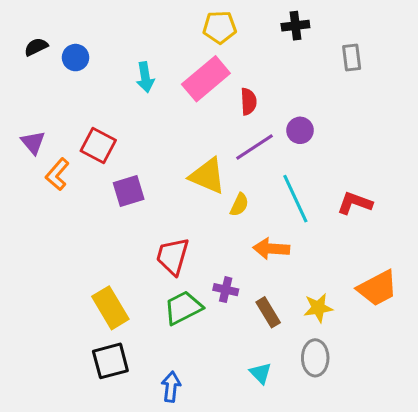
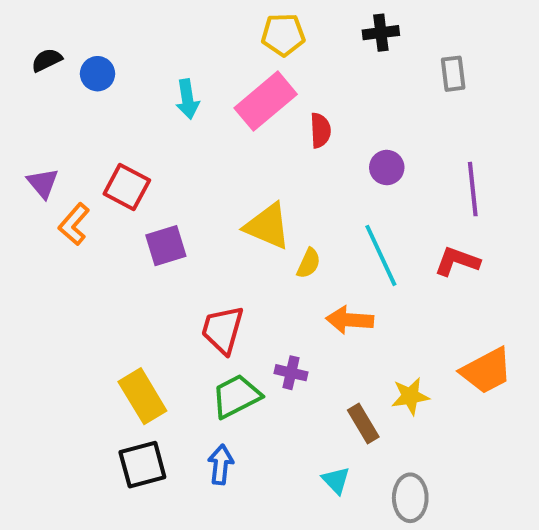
purple line: (255, 147) -> (473, 189), moved, turned -63
brown rectangle: (268, 312) -> (363, 424), moved
gray ellipse: (315, 358) -> (410, 498), moved
blue arrow: (171, 387) -> (221, 465), moved

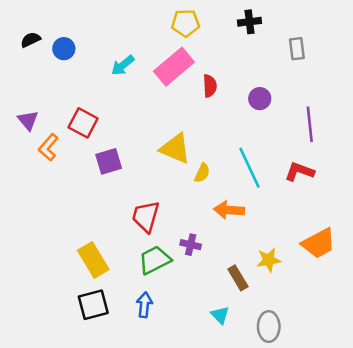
cyan arrow: (187, 99) -> (123, 65), turned 60
purple circle: (387, 168) -> (260, 99), moved

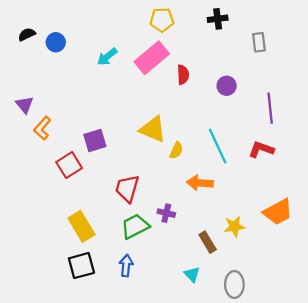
red square: (83, 123) -> (69, 165), moved, turned 30

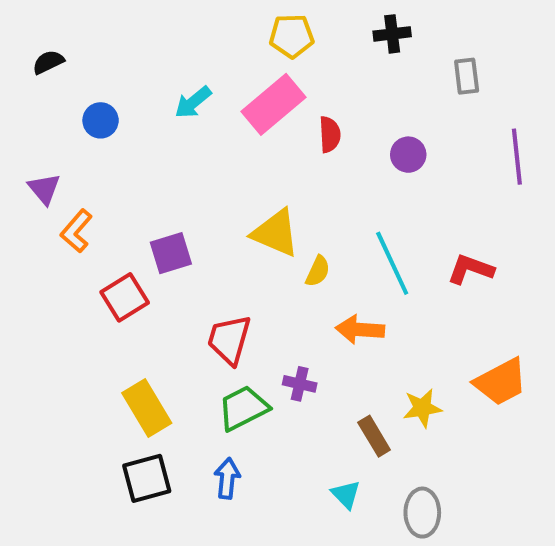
blue circle: (56, 42) -> (101, 120), moved
purple line: (270, 108) -> (517, 157), moved

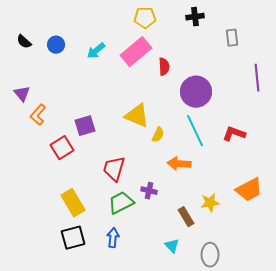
black semicircle: (48, 62) -> (24, 42), moved, turned -112
blue circle: (101, 120) -> (56, 45), moved
purple circle: (408, 155) -> (196, 92), moved, size x1.8

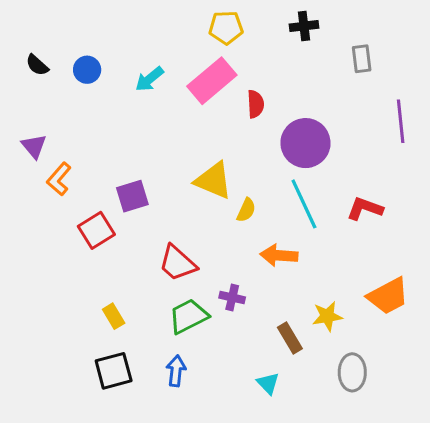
red trapezoid: (114, 169) -> (178, 263), turned -64
yellow rectangle: (73, 203) -> (114, 316), size x0.6
gray ellipse: (210, 255) -> (352, 372), moved

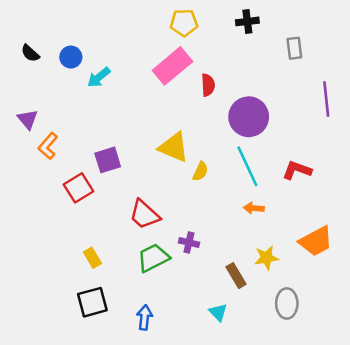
cyan arrow: (149, 79) -> (99, 77), moved
orange arrow: (279, 255) -> (254, 208), moved, size x0.7
blue arrow: (176, 371) -> (145, 317), moved

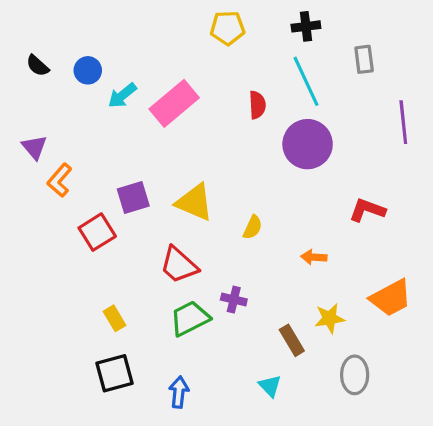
pink rectangle: (172, 66) -> (174, 103), moved
yellow triangle: (174, 147) -> (195, 202), moved
cyan line: (247, 166) -> (306, 81), moved
yellow semicircle: (200, 171) -> (253, 227), moved

